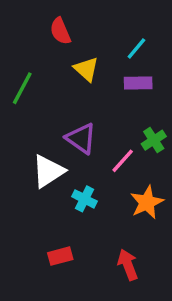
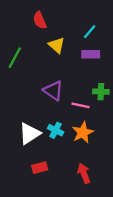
green cross: (154, 140) -> (101, 92), turned 35
pink line: (123, 161) -> (80, 105), turned 60
white triangle: (48, 171) -> (29, 134), moved
orange star: (147, 202) -> (83, 132), moved

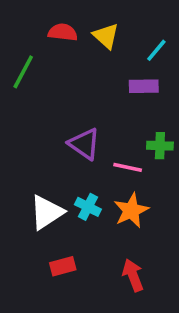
red semicircle: (40, 20) -> (63, 32), turned 120
cyan line: (90, 32) -> (156, 50), moved
yellow triangle: (57, 45) -> (106, 36), moved
green line: (15, 58) -> (23, 72), moved

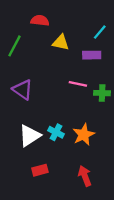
yellow triangle: (106, 36) -> (61, 42), moved, turned -30
purple triangle: (84, 144) -> (23, 90), moved
pink line: (128, 167) -> (78, 84), moved

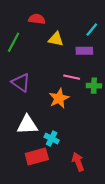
cyan cross: (56, 132) -> (52, 139), moved
orange star: (84, 135) -> (59, 98), moved
white triangle: (30, 136) -> (27, 125), turned 30
red rectangle: (40, 170) -> (37, 156), size x1.5

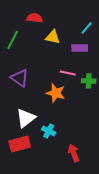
orange star: (59, 98) -> (56, 93), turned -30
white triangle: (27, 125) -> (26, 118), turned -35
red rectangle: (37, 156) -> (20, 144), moved

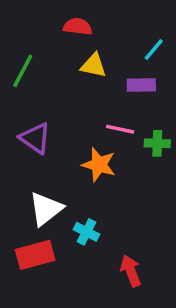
red semicircle: (35, 18) -> (78, 27), moved

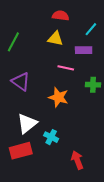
red semicircle: (78, 27) -> (61, 16), moved
pink line: (120, 129) -> (66, 68), moved

